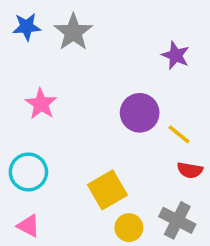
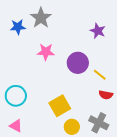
blue star: (27, 27) -> (18, 27), moved
pink star: (41, 104) -> (46, 52), moved, turned -30

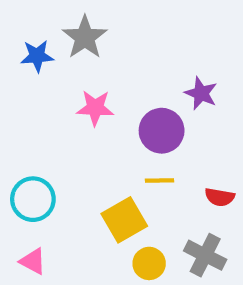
purple star: (98, 31) -> (201, 93), moved
yellow line: (100, 75) -> (159, 180), moved, turned -40

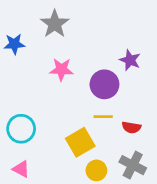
blue star: (37, 56) -> (14, 44), moved
red semicircle: (220, 197) -> (131, 127), moved

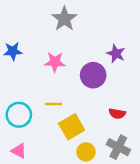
gray star: (55, 24) -> (64, 19), moved
blue star: (14, 44) -> (13, 51), moved
yellow line: (103, 117) -> (54, 104), moved

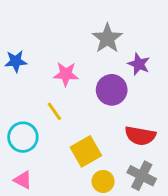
gray star: (64, 19) -> (107, 38), moved
yellow line: (54, 104) -> (54, 111), moved, turned 56
red semicircle: (117, 114) -> (140, 136), size x1.5

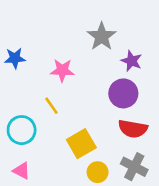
purple circle: (112, 90) -> (123, 93), moved

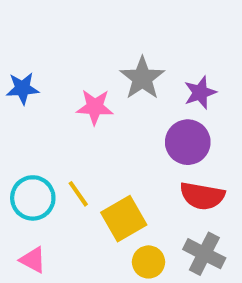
gray star: (102, 36) -> (142, 78), moved
purple star: (131, 61) -> (200, 93), turned 30
yellow line: (51, 106) -> (78, 194), moved

